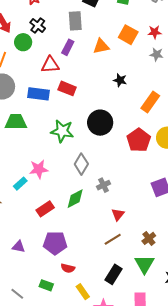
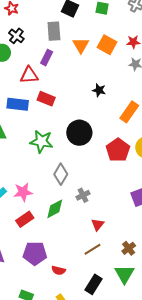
orange triangle: (101, 46) -> (81, 45), moved, turned -48
pink star: (39, 169) -> (23, 192), moved
red semicircle: (68, 268) -> (59, 270), moved

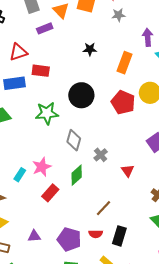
purple rectangle: (47, 58) -> (45, 28), moved, turned 56
red triangle: (98, 225) -> (128, 171), moved
brown line: (92, 249) -> (104, 208), moved
purple pentagon: (35, 253) -> (69, 239), moved, turned 30
black rectangle: (93, 284) -> (119, 236), moved

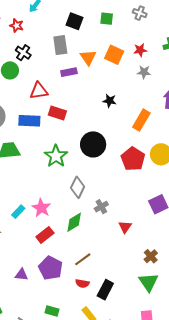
green star: (47, 113) -> (56, 156), turned 30
pink star: (42, 167) -> (41, 208), turned -30
brown line: (104, 208) -> (83, 259), moved
purple pentagon: (69, 239) -> (51, 268), moved

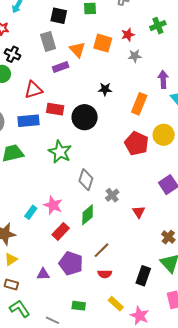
black circle: (93, 144) -> (85, 117), moved
black rectangle: (105, 290) -> (143, 276), moved

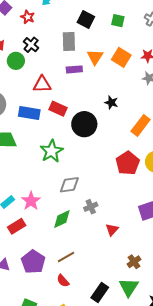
gray diamond: (86, 180) -> (69, 185), turned 50
red rectangle: (61, 231) -> (17, 226), moved
red semicircle: (105, 274) -> (63, 281), turned 32

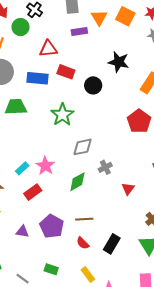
black star: (111, 102) -> (119, 62), size x1.5
black circle: (84, 124) -> (93, 85), size x0.7
brown line: (66, 257) -> (84, 219), turned 30
black rectangle: (100, 293) -> (112, 244), moved

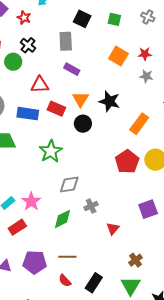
orange triangle: (99, 18) -> (81, 99), moved
purple rectangle: (79, 32) -> (72, 69), turned 35
purple pentagon: (52, 226) -> (35, 262), turned -30

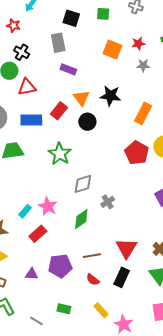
red triangle: (40, 85) -> (27, 87), moved
red rectangle: (56, 109) -> (59, 111), turned -66
red triangle: (113, 228) -> (127, 248), moved, size x1.6

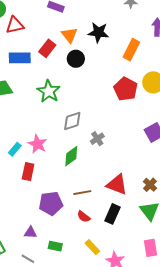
red rectangle: (38, 234) -> (28, 172), turned -36
red triangle: (127, 248) -> (117, 185), turned -40
purple triangle: (31, 274) -> (30, 233), moved

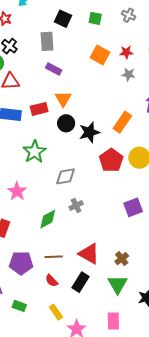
black star: (98, 32) -> (89, 132), moved, turned -30
red rectangle: (47, 48) -> (39, 109), turned 30
gray diamond: (72, 121) -> (66, 176), moved
pink star: (38, 144) -> (17, 191), moved

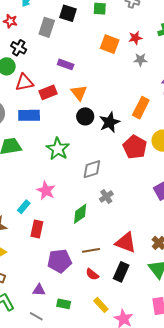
gray rectangle: (47, 41) -> (47, 27), moved, turned 30
red rectangle: (39, 109) -> (48, 92), moved

